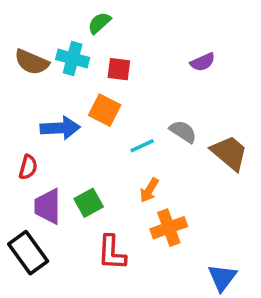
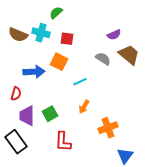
gray semicircle: (183, 132) -> (103, 59), moved
brown trapezoid: (229, 153) -> (129, 55), moved
orange cross: (169, 228) -> (108, 128), moved

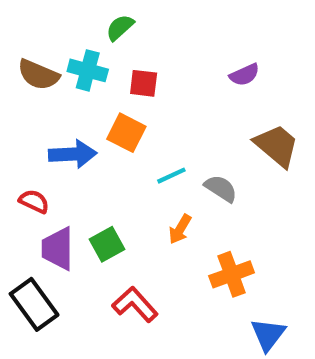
brown trapezoid: (129, 55) -> (277, 146), moved
gray semicircle: (103, 59) -> (221, 188), moved
red semicircle: (16, 94) -> (34, 201), turned -80
red L-shape: (63, 142) -> (135, 304), turned 135

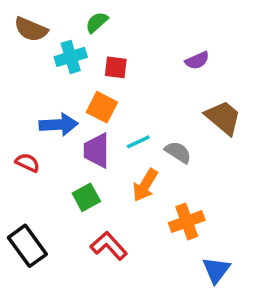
cyan cross: (88, 70) -> (71, 57), turned -32
brown semicircle: (38, 75) -> (31, 29), moved
orange arrow: (180, 229) -> (145, 185), size x1.4
purple trapezoid: (58, 249) -> (97, 151), moved

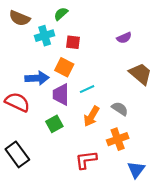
gray semicircle: (178, 152) -> (120, 109), moved
red semicircle: (27, 163) -> (17, 102), size x1.6
red L-shape: (109, 246) -> (86, 160), moved, turned -55

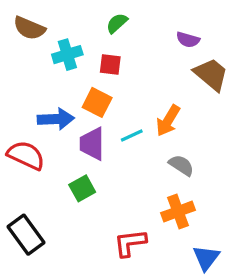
green semicircle: (61, 14) -> (117, 23), moved
purple semicircle: (124, 38) -> (188, 40), moved, turned 40
brown trapezoid: (140, 74) -> (211, 74), moved
orange arrow: (91, 116) -> (168, 121), moved

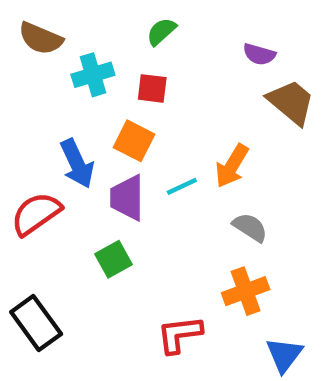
blue arrow: (56, 119) -> (77, 164), turned 68
red semicircle: (26, 155) -> (36, 214), turned -60

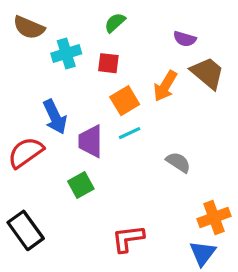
orange square: (134, 141) -> (125, 101), moved, turned 32
orange arrow: (232, 166) -> (165, 86), moved
orange cross: (246, 291) -> (214, 217), moved

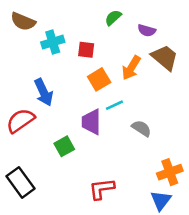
green semicircle: (115, 23) -> (113, 18), moved
cyan line: (130, 133) -> (114, 105), moved
purple trapezoid: (91, 141) -> (91, 122), moved

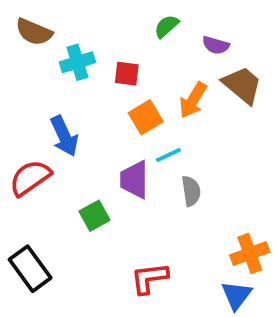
gray semicircle: (141, 128) -> (191, 191), moved, turned 48

